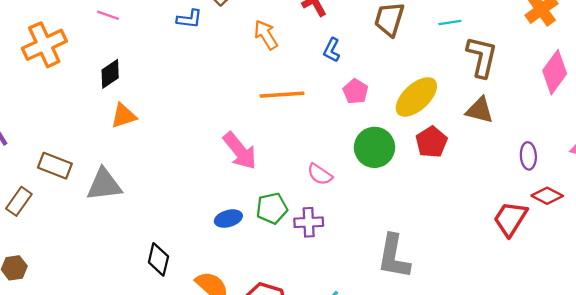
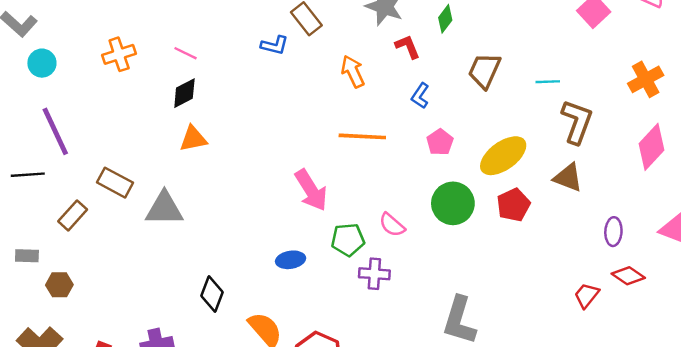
pink line: (108, 15) -> (185, 53), moved
orange cross: (44, 45) -> (119, 54), size x0.7
green pentagon: (272, 208) -> (348, 240), moved
red trapezoid: (510, 219) -> (587, 295), size x0.7

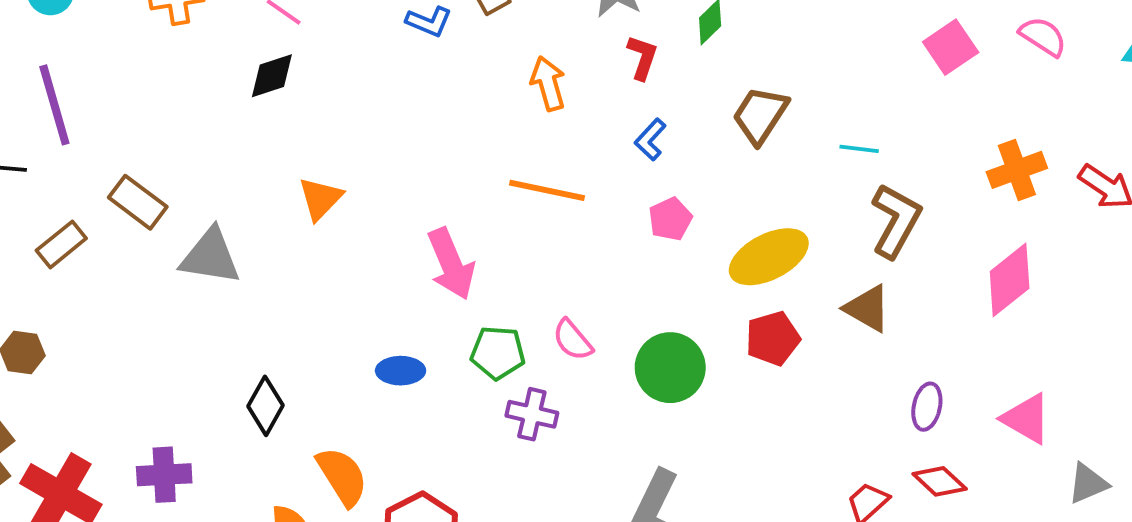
red L-shape: (408, 47) -> (642, 57), turned 32
orange triangle: (193, 139) -> (320, 199), moved, turned -44
green circle: (453, 203) -> (670, 368), moved

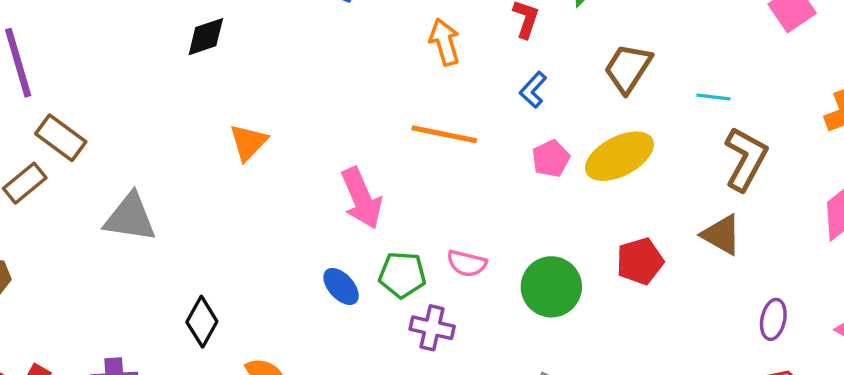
brown rectangle: (138, 202) -> (61, 138), moved
gray triangle: (210, 257) -> (130, 218), moved
yellow ellipse: (769, 257) -> (619, 156), moved
pink semicircle: (573, 340) -> (467, 263), turned -36
blue ellipse: (401, 371) -> (341, 286), moved, turned 48

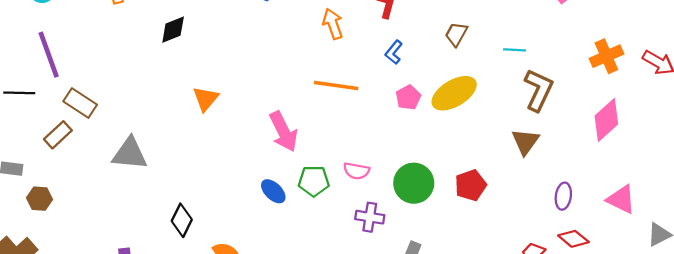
brown trapezoid: (628, 68) -> (456, 34), size x0.7
brown triangle: (722, 235) -> (525, 142), turned 40
red pentagon: (640, 261) -> (471, 185), moved
purple cross: (432, 328) -> (370, 217), moved

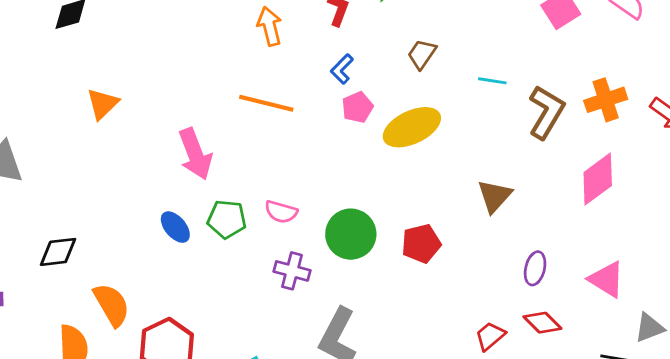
brown L-shape: (539, 90) -> (546, 112), moved
pink pentagon: (408, 97) -> (358, 107), moved
black diamond: (182, 220) -> (58, 252), turned 52

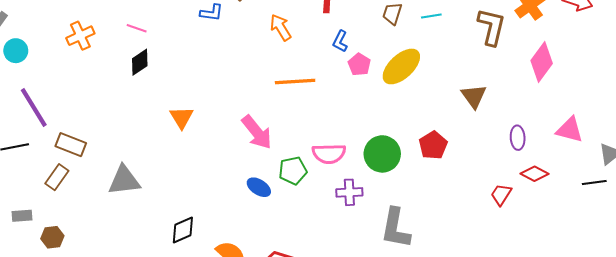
cyan line: (492, 81) -> (431, 16), moved
pink semicircle: (281, 212) -> (329, 154), size x1.4

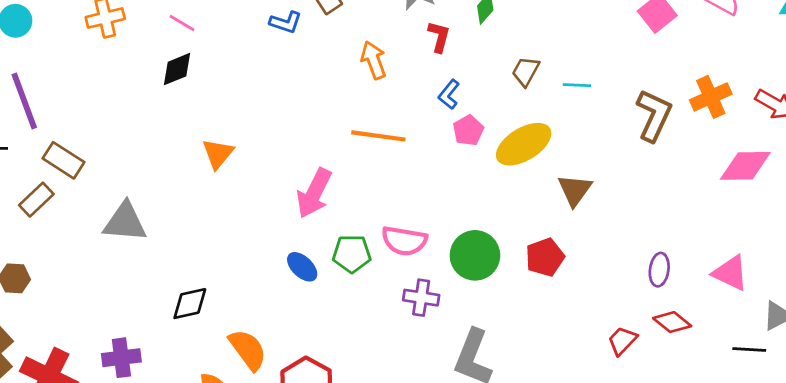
pink diamond: (542, 62) -> (745, 166), moved, turned 42
brown triangle: (474, 96) -> (575, 190), moved
pink arrow: (257, 132) -> (314, 193), turned 54

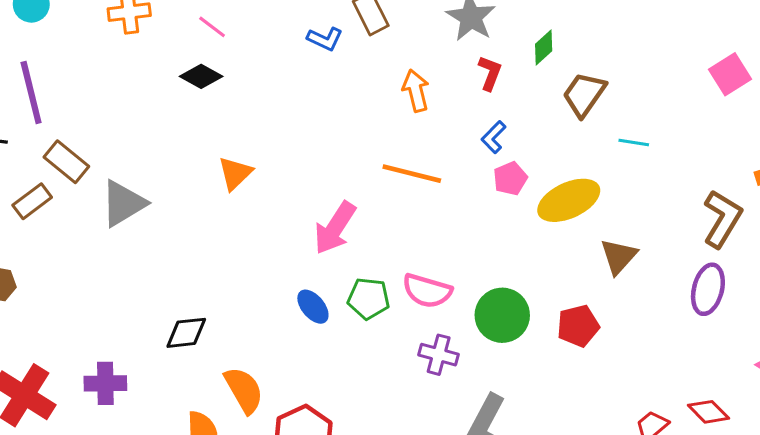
black diamond: (177, 69) -> (201, 76), turned 45
brown trapezoid: (526, 71) -> (584, 94), moved, size x1.4
brown L-shape: (654, 115) -> (722, 219), moved
gray triangle: (125, 222) -> (123, 203), moved, turned -42
purple ellipse: (659, 270) -> (708, 289), moved, size x1.4

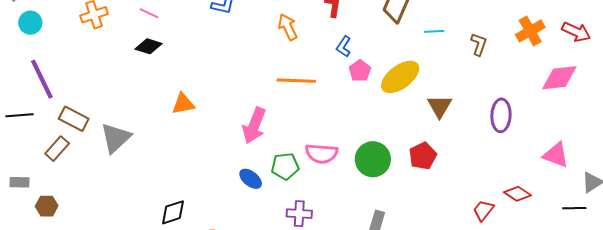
orange triangle: (235, 173) -> (183, 104), turned 45
brown L-shape: (722, 219) -> (479, 44), moved, size x0.6
purple cross: (439, 355) -> (299, 214), moved

